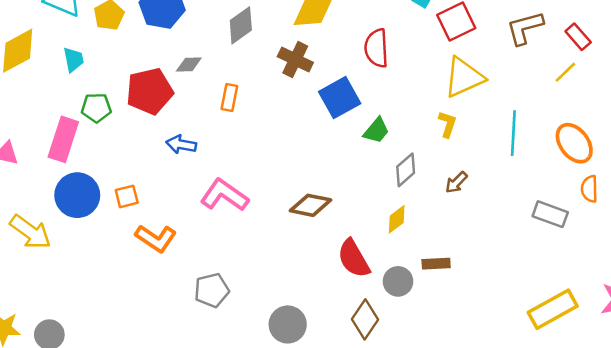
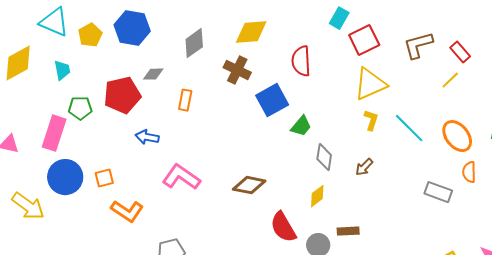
yellow L-shape: (447, 124) -> (371, 120), moved
cyan line: (513, 133) -> (409, 128), turned -48
gray diamond: (406, 170) -> (324, 157), turned -40

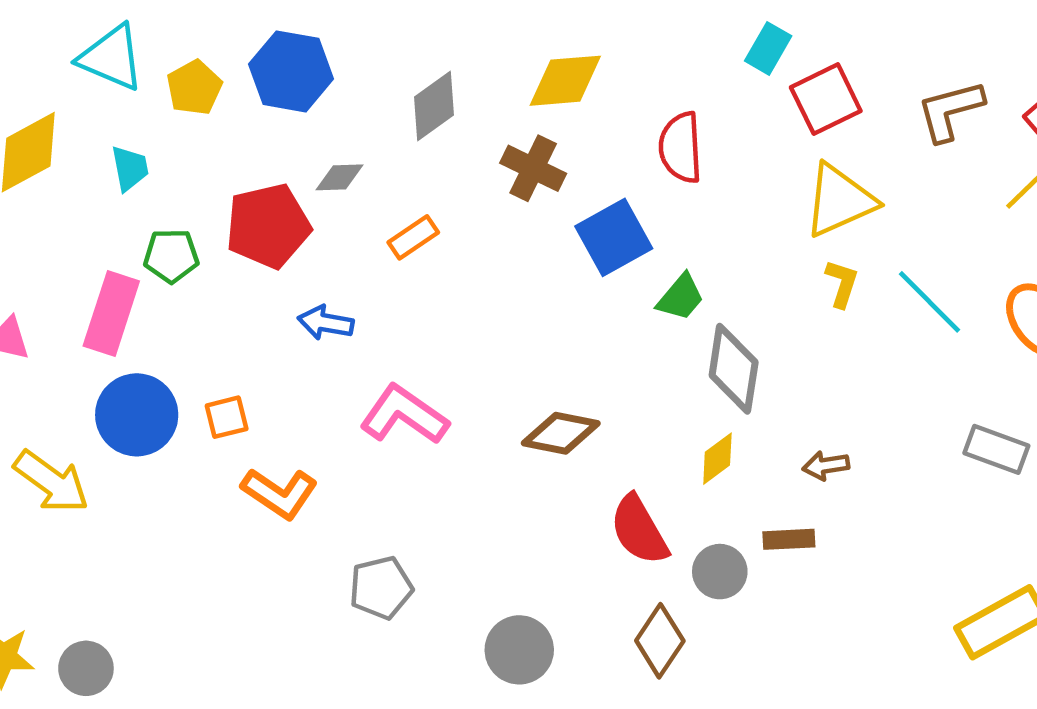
orange rectangle: (185, 100) -> (413, 237), turned 45
gray diamond: (324, 157) -> (734, 369), size x1.4
brown arrow: (364, 167) -> (826, 466), moved, turned 36

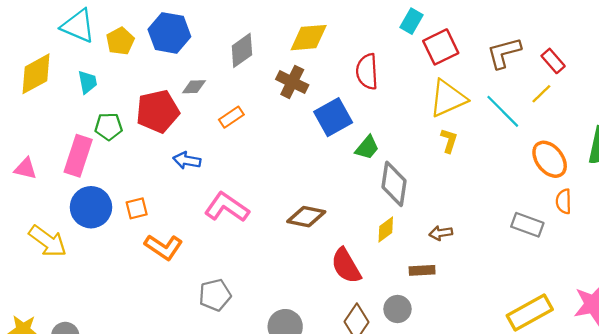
cyan line: (929, 302) -> (503, 111), moved
gray circle: (720, 572) -> (397, 309), moved

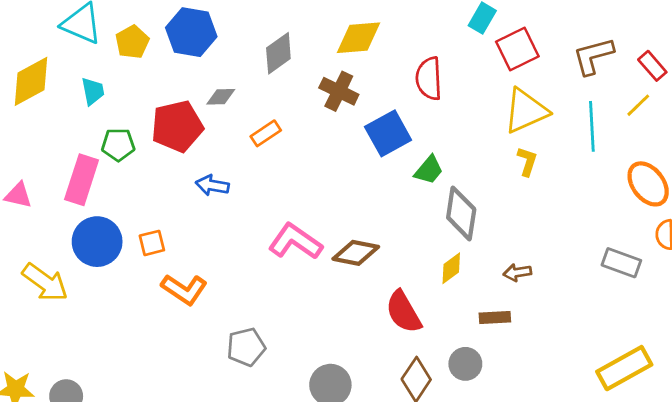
cyan line: (503, 111) -> (592, 126), turned 42
pink L-shape: (227, 207) -> (295, 242), moved

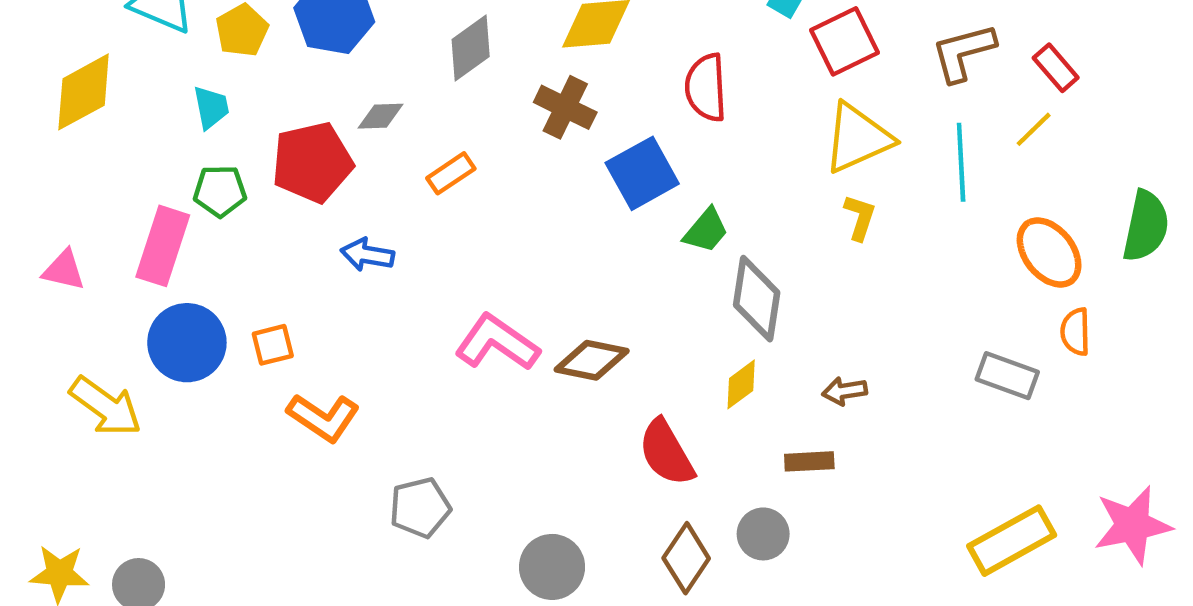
cyan trapezoid: (93, 91) -> (211, 107), moved

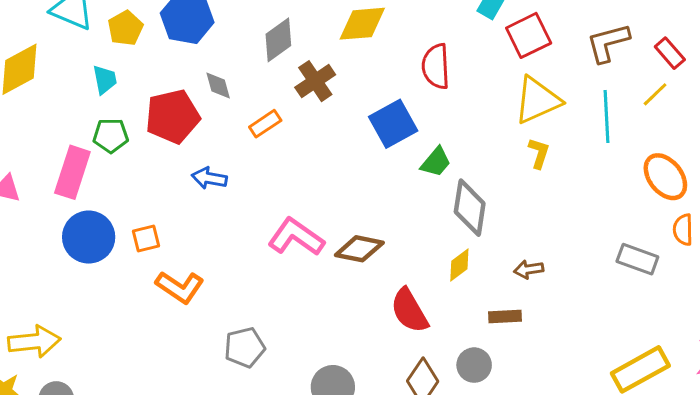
brown cross: (565, 107) -> (315, 81), moved, turned 30
gray diamond: (380, 116) -> (218, 85), turned 76
yellow arrow: (106, 406) -> (34, 342), moved, turned -42

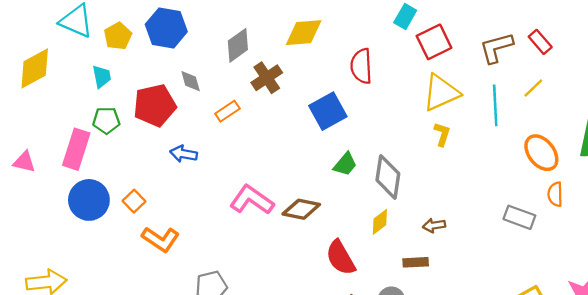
red rectangle: (670, 53) -> (540, 42), moved
green trapezoid: (436, 162) -> (345, 164), moved
orange square: (146, 239) -> (134, 201), turned -30

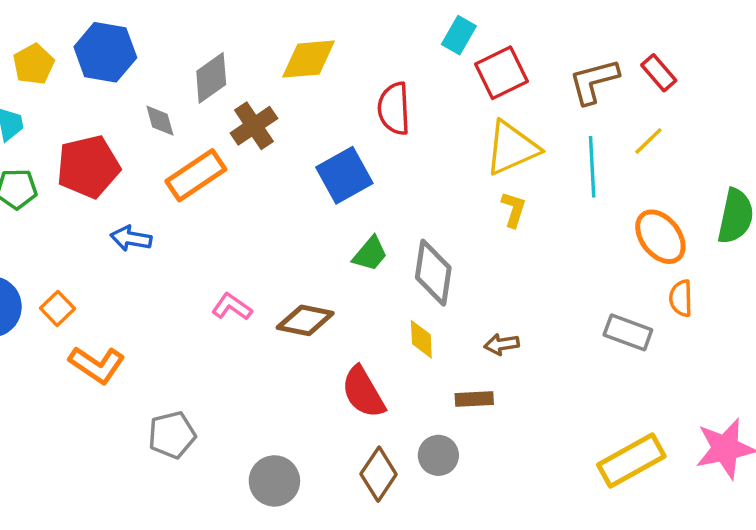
gray diamond: (191, 81) -> (160, 121), moved
orange rectangle: (227, 111) -> (196, 175), size x1.6
pink L-shape: (252, 200) -> (232, 307), size x0.6
yellow diamond: (380, 222) -> (421, 339), turned -56

